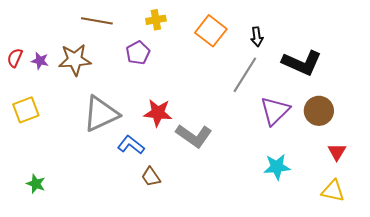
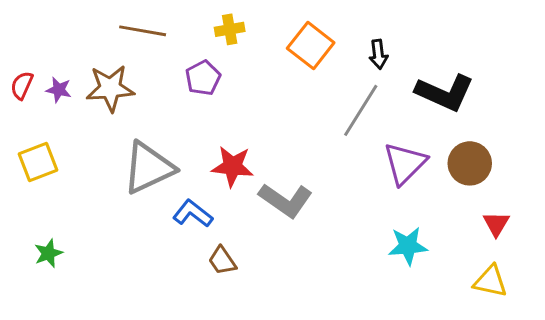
green star: (36, 184) -> (48, 253), moved, turned 30

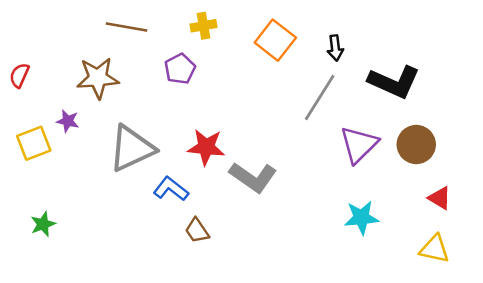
purple star: (59, 90) -> (68, 121), moved
red triangle: (496, 224) -> (440, 198), turned -30

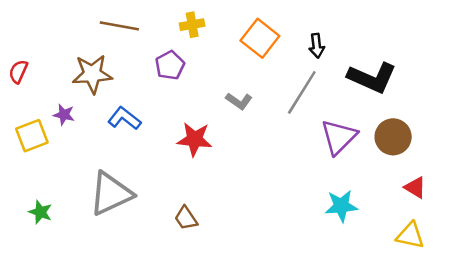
gray triangle: (132, 148) -> (111, 194), moved
gray L-shape: (253, 177) -> (239, 101), moved, size x0.6
blue L-shape: (171, 189) -> (124, 118), moved
green star: (43, 224) -> (40, 212), turned -30

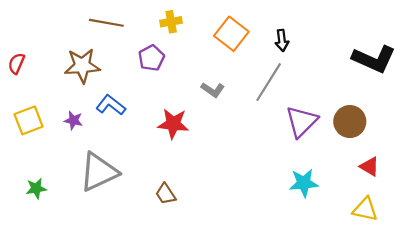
black L-shape: (372, 78) -> (374, 59), moved
purple star: (64, 115) -> (73, 120), moved
green star: (40, 212) -> (36, 188), turned -30

